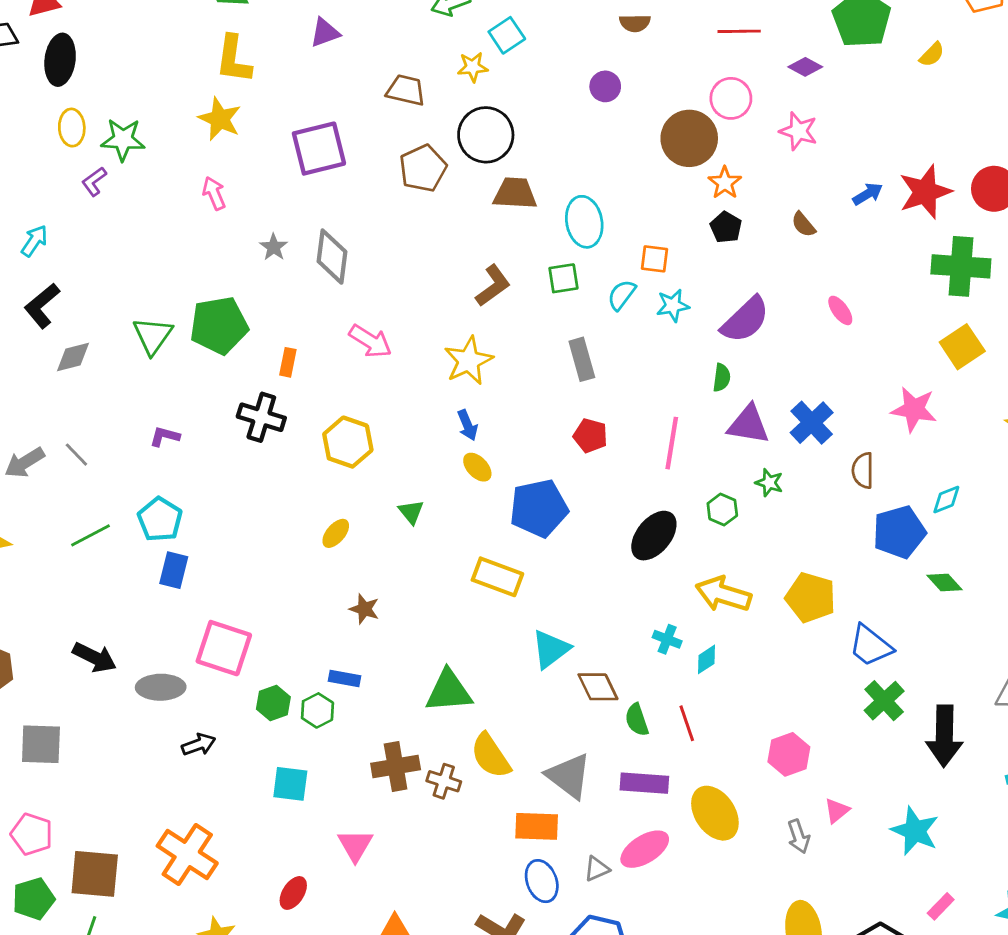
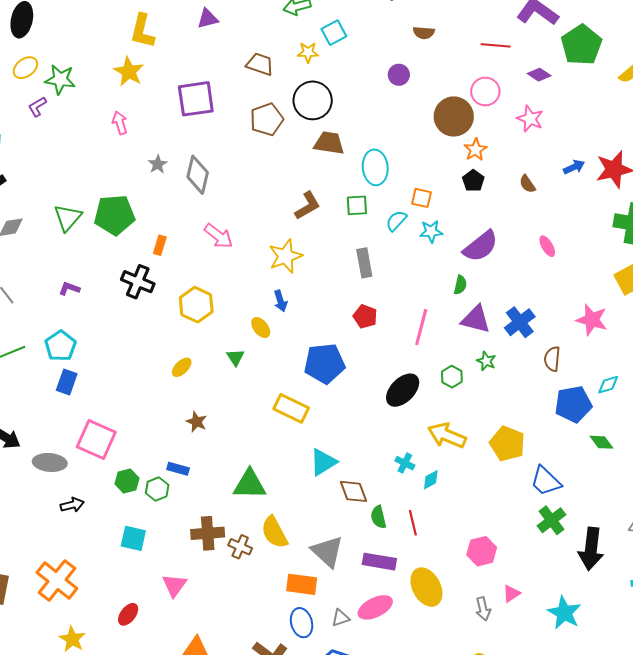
yellow ellipse: (72, 128) -> (25, 68), turned 50
yellow ellipse: (477, 467) -> (261, 328), moved

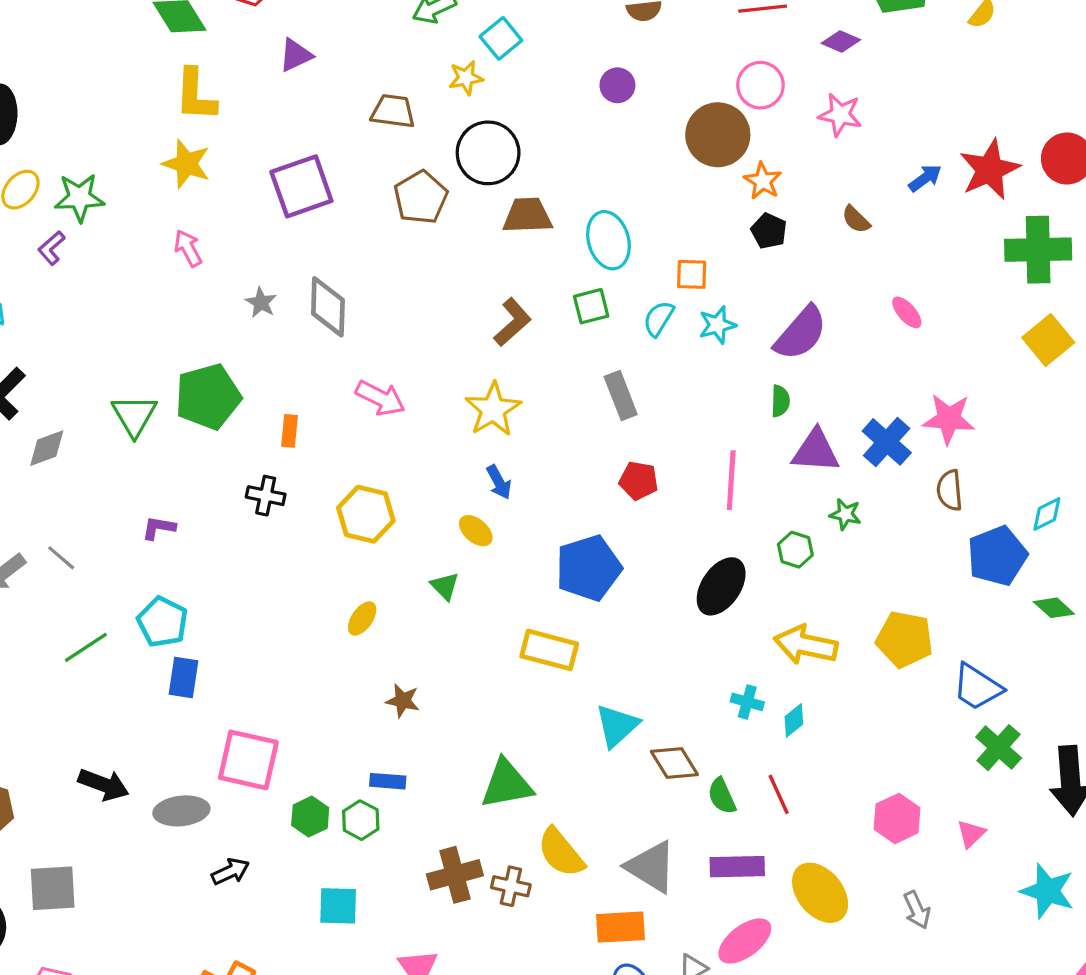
black cross: (138, 282) -> (266, 496), size x0.7
pink star: (592, 320) -> (949, 419), moved
pink triangle: (511, 594) -> (971, 834), moved

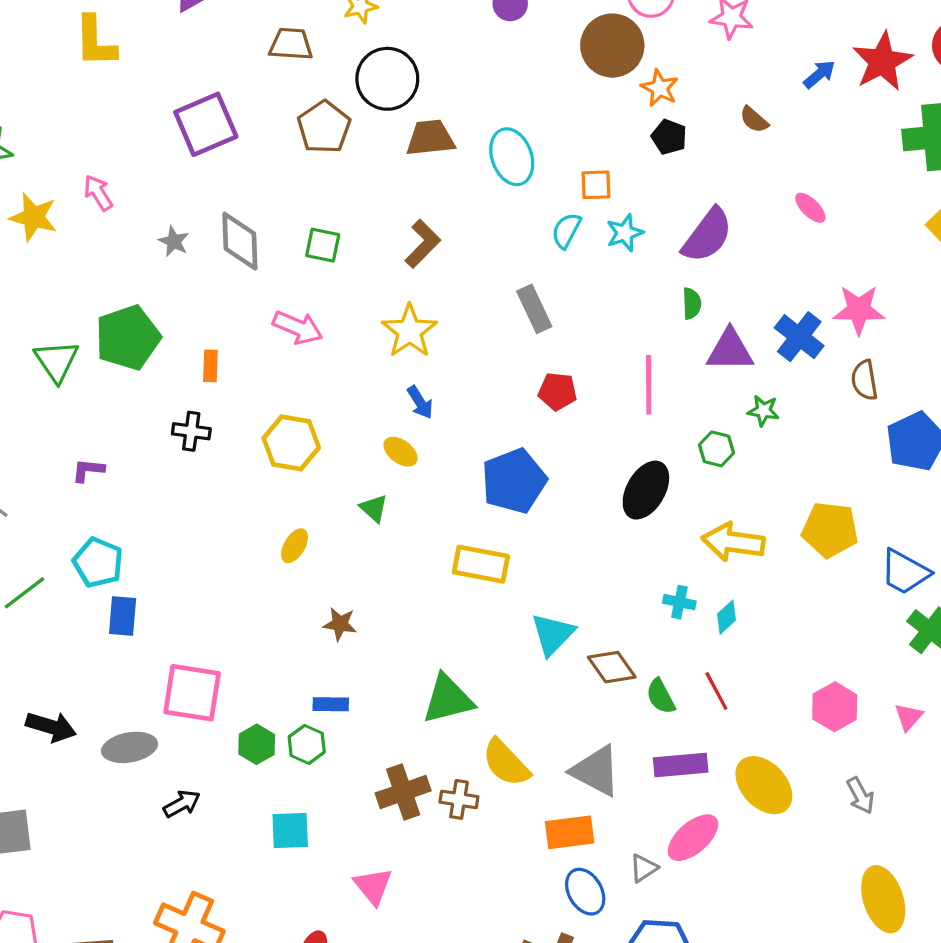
yellow star: (186, 164) -> (33, 217), moved
green square: (591, 306) -> (323, 245), moved, turned 30

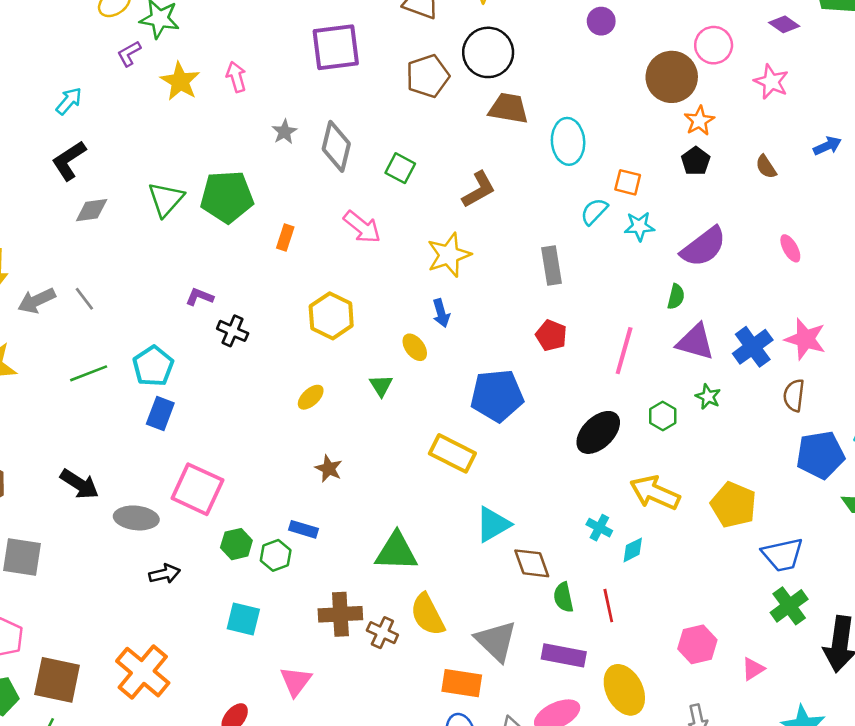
black cross: (191, 431) -> (233, 331), moved
purple L-shape: (88, 470) -> (200, 297), moved
blue trapezoid: (905, 572) -> (783, 555), turned -57

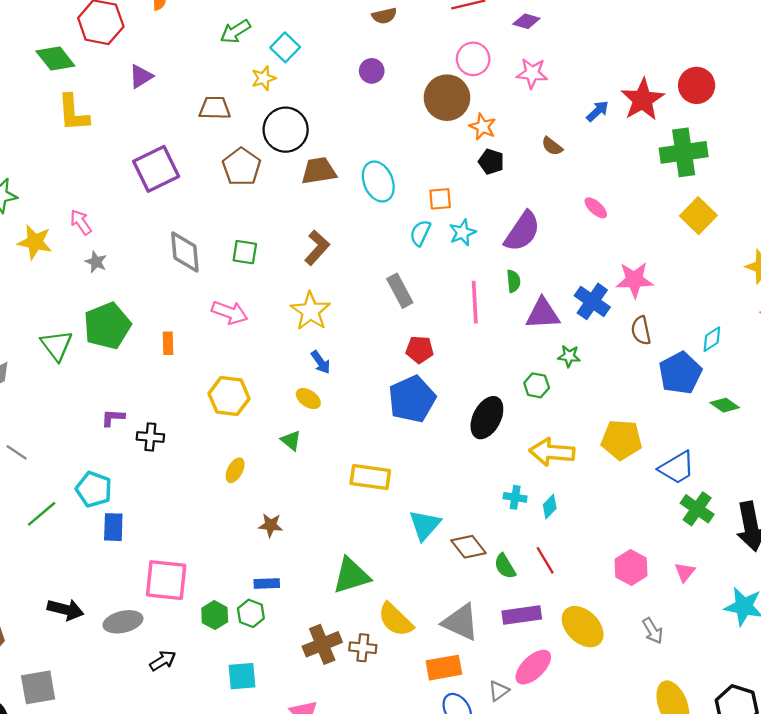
gray star: (284, 132) -> (96, 262), moved
pink line: (624, 351) -> (475, 302), moved
blue pentagon: (497, 396) -> (412, 399), moved

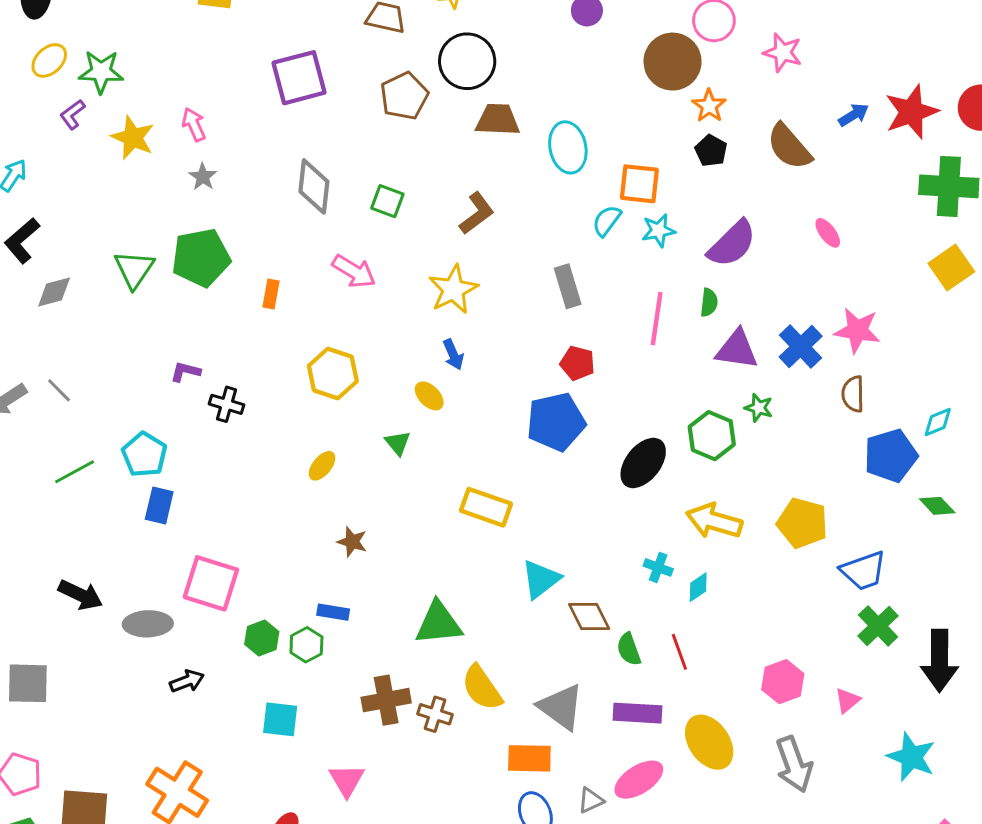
brown semicircle: (552, 146) -> (789, 147), size x1.8
orange square: (440, 199) -> (639, 184), size x1.4
green hexagon: (537, 385) -> (712, 436), size x1.5
gray arrow: (653, 631) -> (794, 764), size x1.6

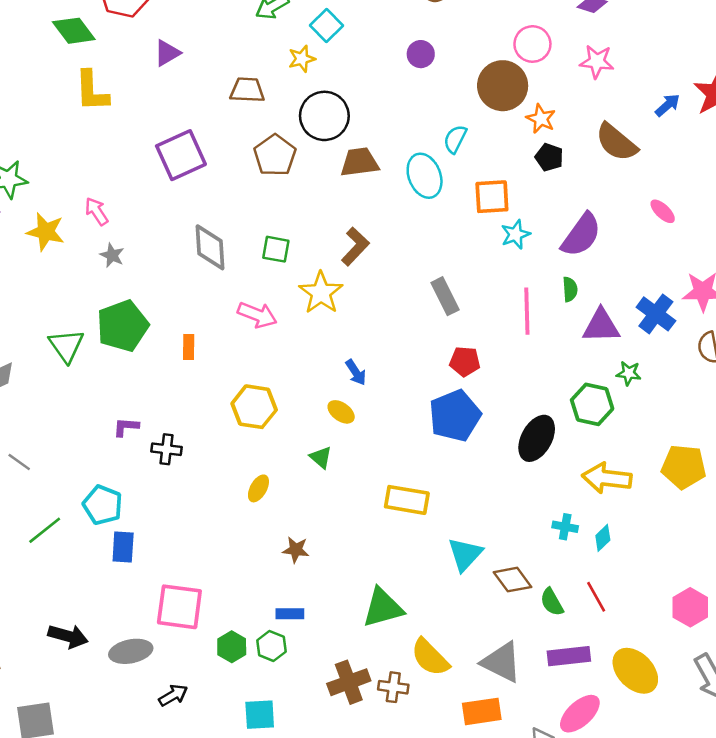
cyan semicircle: (607, 221) -> (455, 139), moved
yellow star: (453, 289) -> (321, 293), moved

